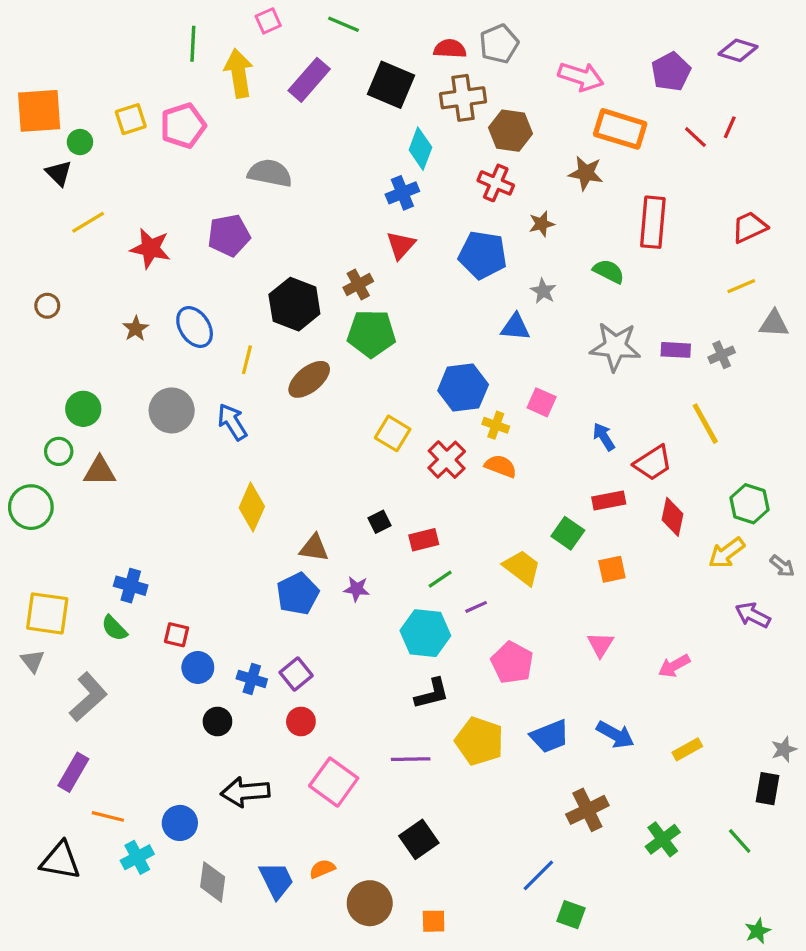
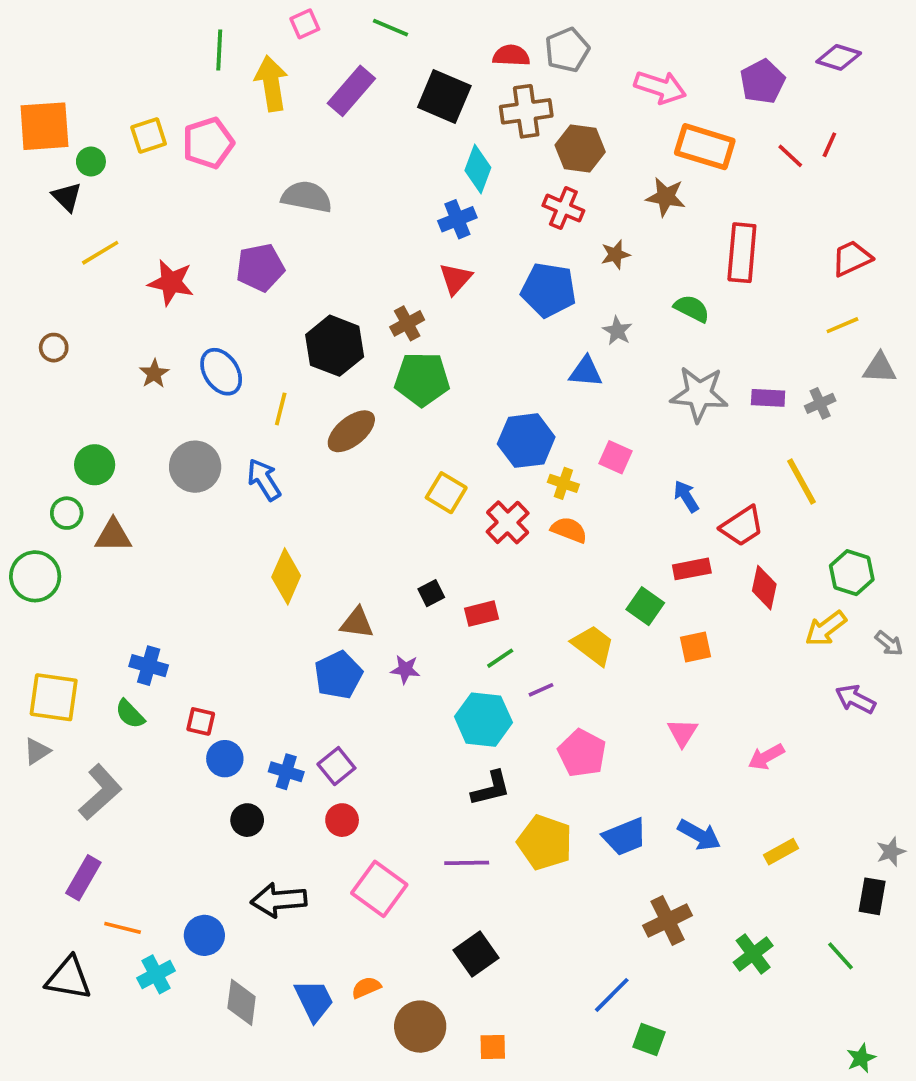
gray triangle: (33, 661) -> (37, 751), turned 35

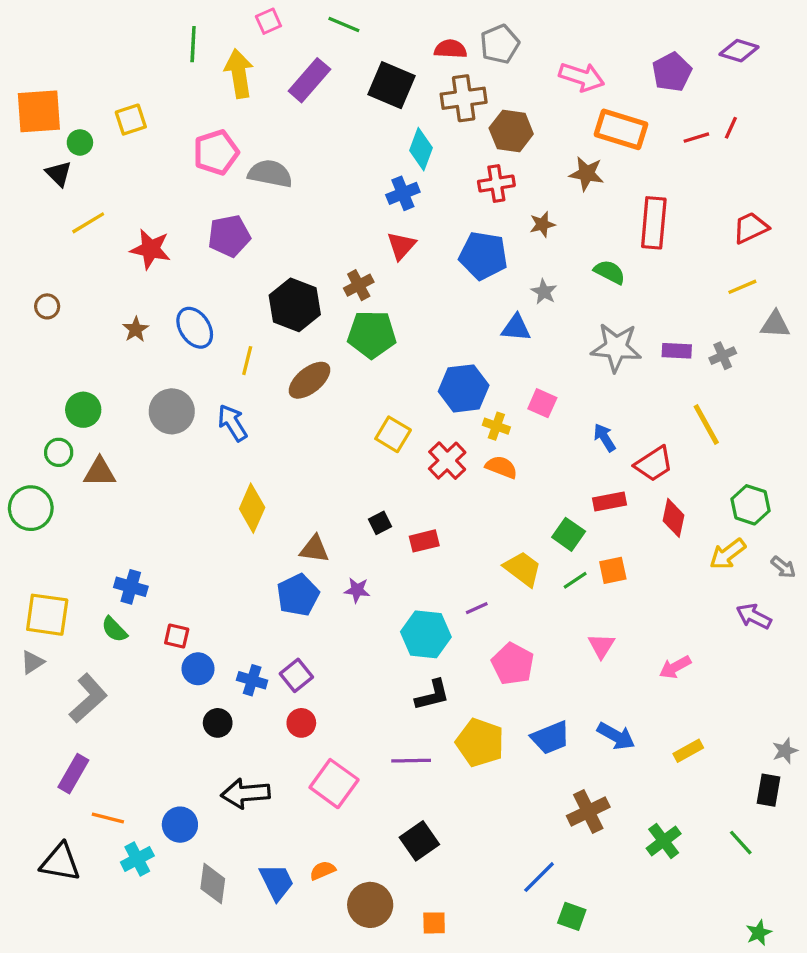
pink pentagon: (208, 143) -> (216, 152), moved
red line: (790, 156) -> (696, 138), turned -60
red cross: (563, 208) -> (496, 183), turned -32
green line: (500, 658) -> (575, 580), moved

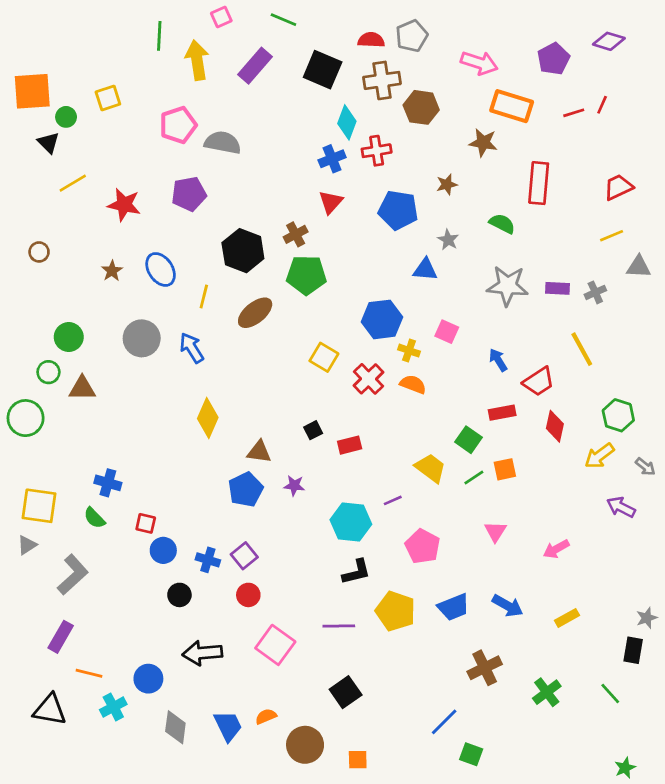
red cross: (496, 183) -> (377, 151), moved

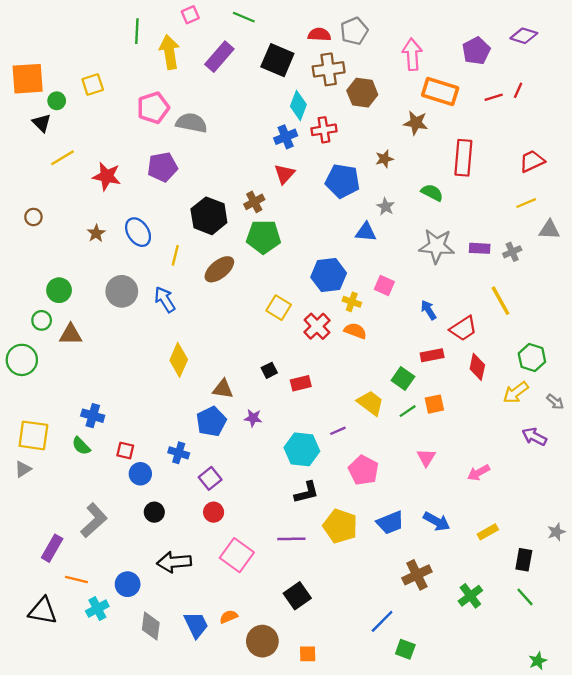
pink arrow: (479, 63) -> (412, 54), turned -112
blue cross: (208, 560) -> (179, 453), moved
gray L-shape: (73, 575) -> (94, 520), moved
black rectangle: (633, 650) -> (524, 560), moved

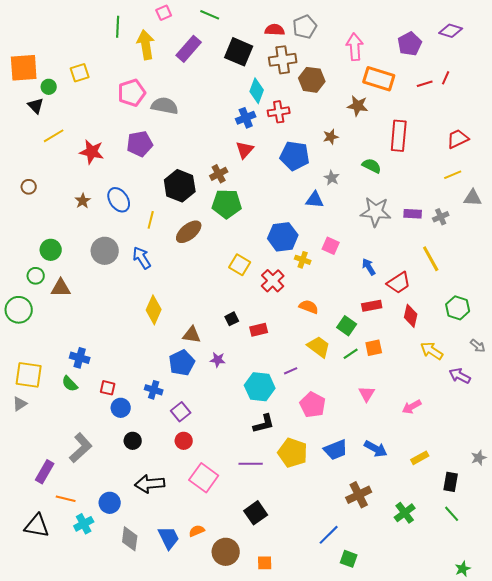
orange semicircle: (355, 331) -> (309, 307), moved
yellow arrow: (516, 392) -> (432, 351), moved, turned 70

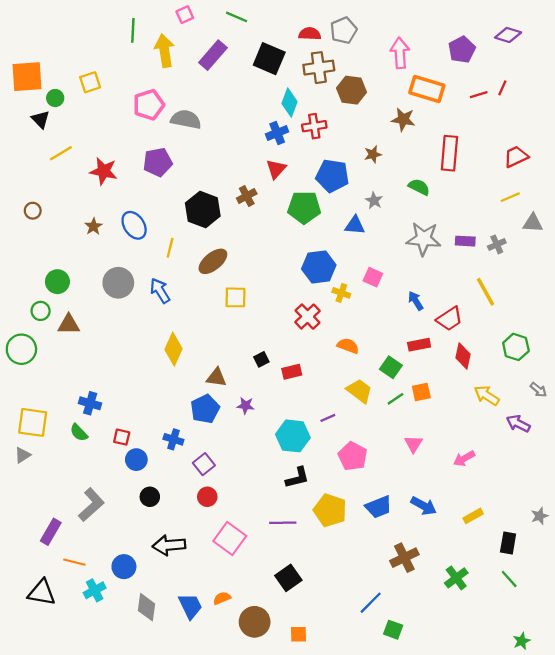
green pentagon: (227, 204) -> (304, 207), moved
yellow square: (240, 265) -> (235, 297), moved, turned -30

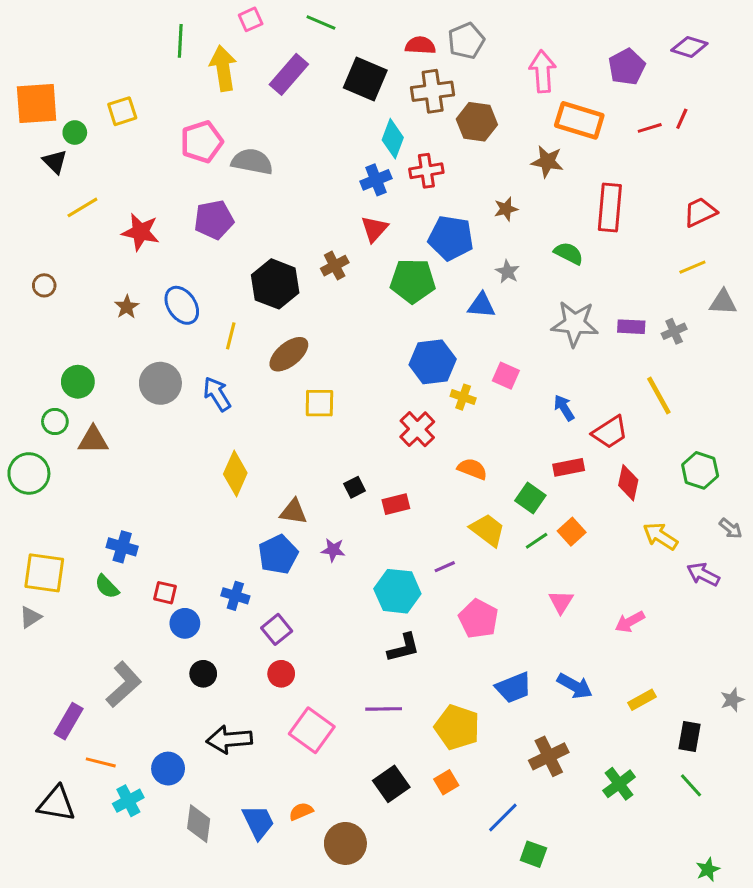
orange square: (421, 392) -> (572, 532), turned -30
yellow pentagon: (330, 510) -> (457, 727), moved
orange square: (299, 634) -> (446, 782), moved, turned -30

